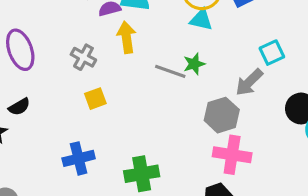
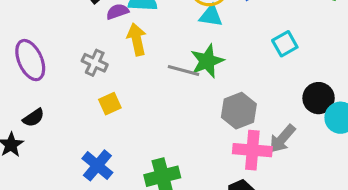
green star: (194, 64) -> (207, 61), size x1.5
gray arrow: (249, 82) -> (282, 139), moved
blue cross: (79, 158) -> (97, 165), turned -32

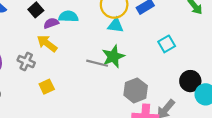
yellow arrow: (137, 39) -> (47, 43), moved, turned -40
gray cross: (95, 63) -> (26, 62), moved

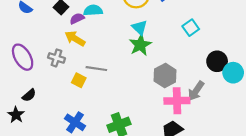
cyan triangle: (116, 25) -> (140, 28), moved, turned 42
gray line: (97, 63) -> (96, 69), moved
yellow square: (47, 87) -> (79, 80), turned -32

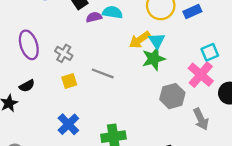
yellow arrow: (75, 38) -> (140, 40), moved, turned -78
yellow square: (79, 80) -> (69, 81), moved, turned 32
gray arrow: (196, 91) -> (201, 119), turned -72
pink cross: (177, 101) -> (201, 75), moved, turned 30

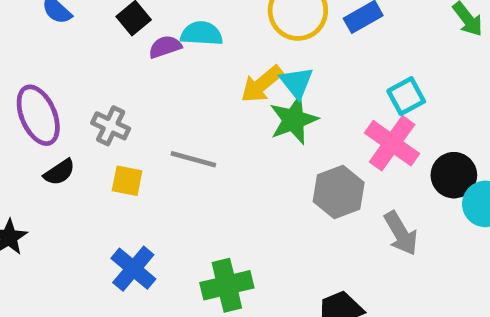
yellow square: (69, 81) -> (127, 181), turned 35
black semicircle: (27, 86) -> (59, 172), moved

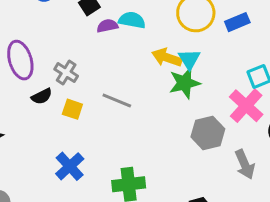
yellow arrow: (262, 84) -> (167, 57), turned 52
black semicircle: (59, 172) -> (42, 96), moved

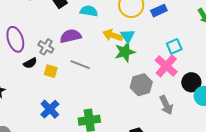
purple semicircle: (107, 26) -> (71, 36), moved, size x1.5

